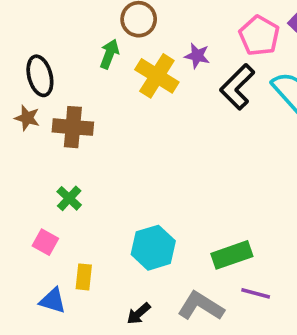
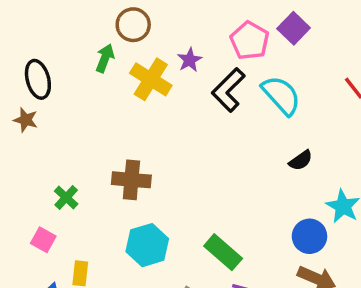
purple star: (197, 56) -> (190, 60), turned 30
brown cross: (73, 127) -> (131, 180), moved
green rectangle: (232, 255) -> (223, 252), turned 60

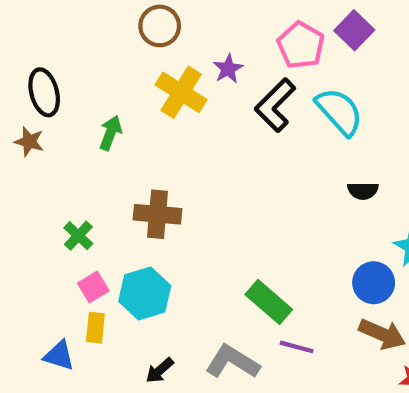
green arrow: (105, 58) -> (110, 133), moved
black semicircle: (301, 160) -> (363, 191), turned 35
pink square: (43, 240) -> (93, 287), moved, turned 30
cyan hexagon: (147, 245) -> (145, 293), moved

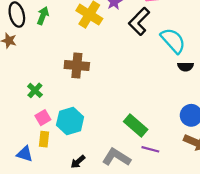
cyan semicircle: (339, 112) -> (173, 41), moved
green arrow: (110, 133) -> (43, 16), moved
brown cross: (158, 214) -> (77, 66), moved

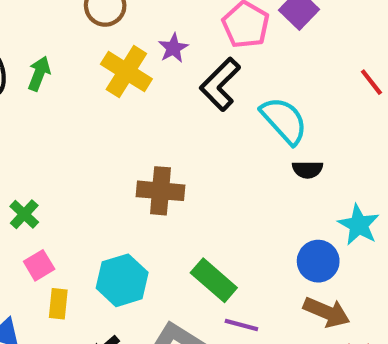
brown cross: (77, 66) -> (161, 191), moved
cyan hexagon: (70, 121) -> (122, 280), moved
yellow rectangle: (44, 139) -> (58, 304), moved

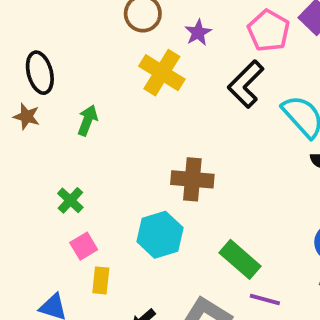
purple star: (173, 48) -> (198, 33), moved
green arrow: (39, 74) -> (88, 120), moved
cyan hexagon: (122, 280) -> (160, 235), moved

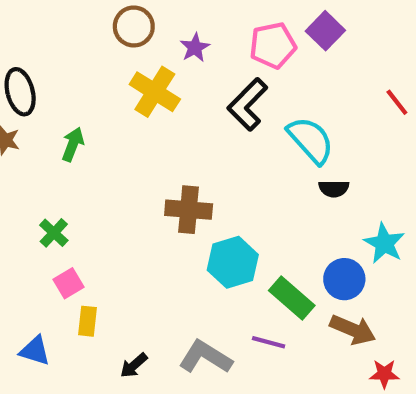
pink pentagon: (269, 31) -> (273, 45), turned 30
cyan hexagon: (160, 235) -> (233, 262), moved
green rectangle: (240, 259) -> (292, 298), moved

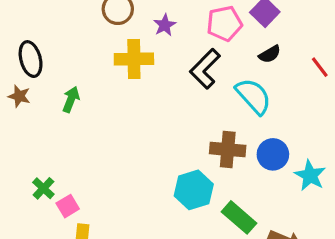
yellow cross: (155, 92) -> (134, 59), turned -33
black semicircle: (334, 189) -> (270, 54), moved, turned -30
brown cross: (189, 210) -> (228, 150), moved
green cross: (54, 233) -> (43, 188), moved
blue circle: (344, 279) -> (273, 154), moved

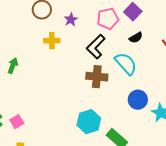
yellow cross: (134, 59) -> (52, 41), size x0.7
brown cross: (228, 150) -> (97, 77), moved
pink square: (68, 206) -> (17, 122), moved

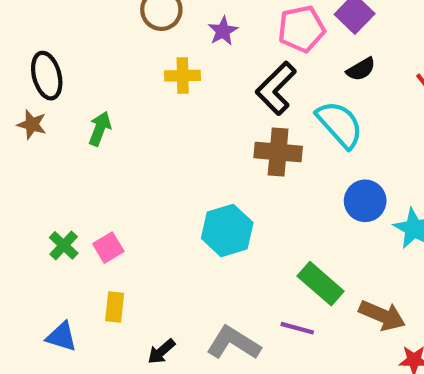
cyan hexagon: (89, 122) -> (227, 231), moved

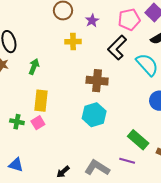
brown cross: (278, 152) -> (97, 81), moved
green cross: (64, 245) -> (17, 122), turned -32
yellow rectangle: (115, 307) -> (41, 101), moved, size x1.5

